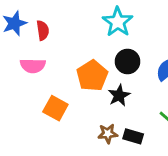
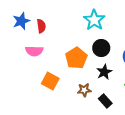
black star: (119, 95) -> (104, 72), moved
brown star: (108, 134) -> (84, 90), moved
black rectangle: (133, 136) -> (105, 101), turned 32

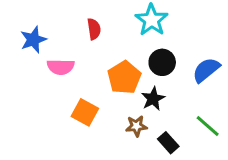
blue star: (21, 21) -> (33, 40), moved
red semicircle: (41, 26) -> (94, 29), moved
black star: (104, 72) -> (153, 99), moved

